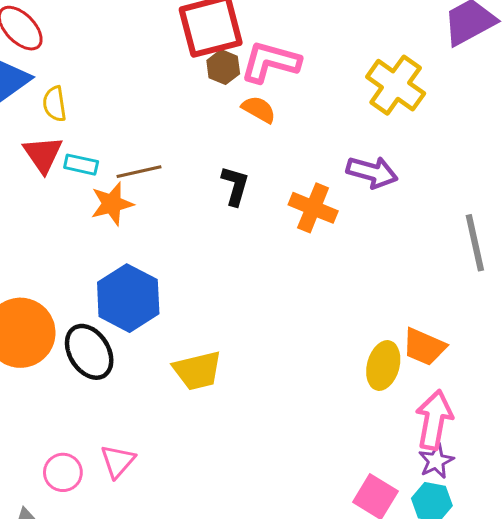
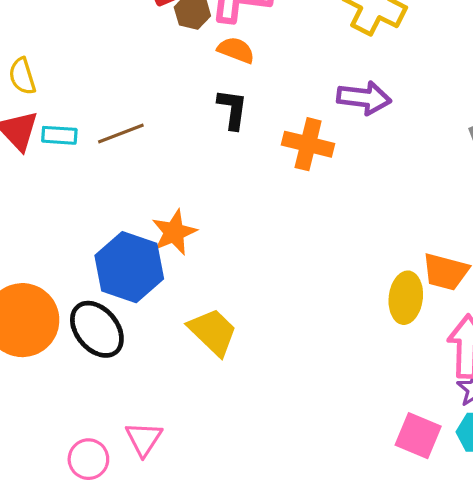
black L-shape: (235, 186) -> (232, 109), moved
orange star: (112, 204) -> (174, 232), moved
yellow trapezoid: (197, 370) -> (213, 332), turned -114

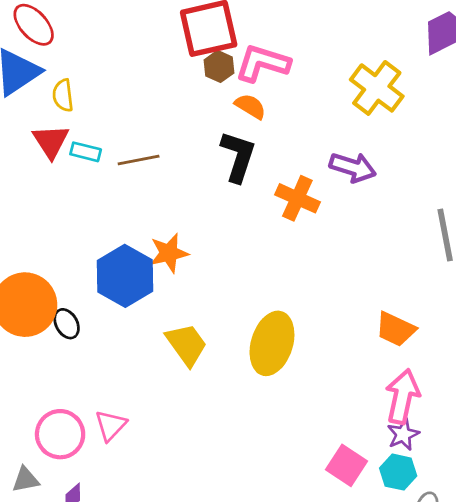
black L-shape: (232, 109) -> (238, 156), size x1.4
yellow ellipse: (406, 298) -> (272, 343), moved, size x1.4
black ellipse: (97, 329) -> (67, 324), moved, size x0.6
pink circle: (88, 459) -> (60, 434), size x1.4

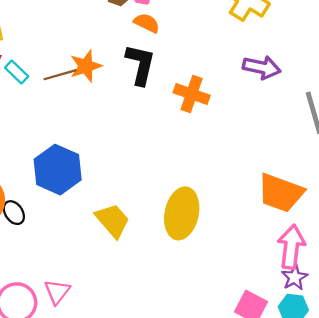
cyan rectangle: (86, 152) -> (17, 72), turned 35
purple arrow: (353, 167) -> (262, 67), moved
orange star: (169, 253) -> (86, 66), moved
orange trapezoid: (396, 329) -> (281, 193), size x1.4

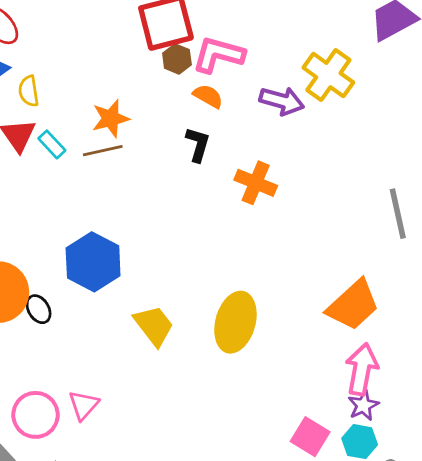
black L-shape: (140, 64) -> (198, 144), size x0.7
orange star: (86, 66) -> (111, 118), moved
purple arrow: (262, 67) -> (282, 101), moved
orange trapezoid: (281, 193) -> (353, 305), turned -66

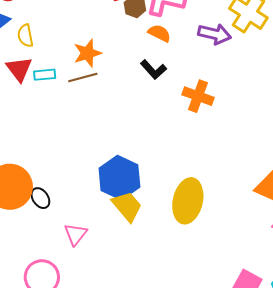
cyan rectangle: (52, 144) -> (45, 75), turned -50
black L-shape: (198, 144) -> (153, 70), turned 124
blue hexagon: (93, 262) -> (119, 178), moved
pink triangle: (84, 405) -> (76, 234), moved

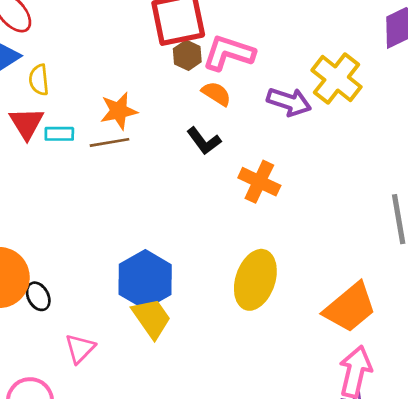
yellow ellipse: (188, 201) -> (255, 280), moved

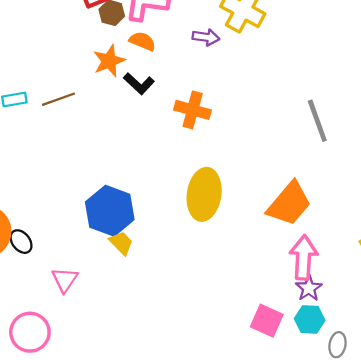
purple arrow: (289, 102) -> (206, 37), size x0.7
orange star: (119, 111) -> (109, 61), moved
yellow trapezoid: (152, 318) -> (121, 243), size x0.7

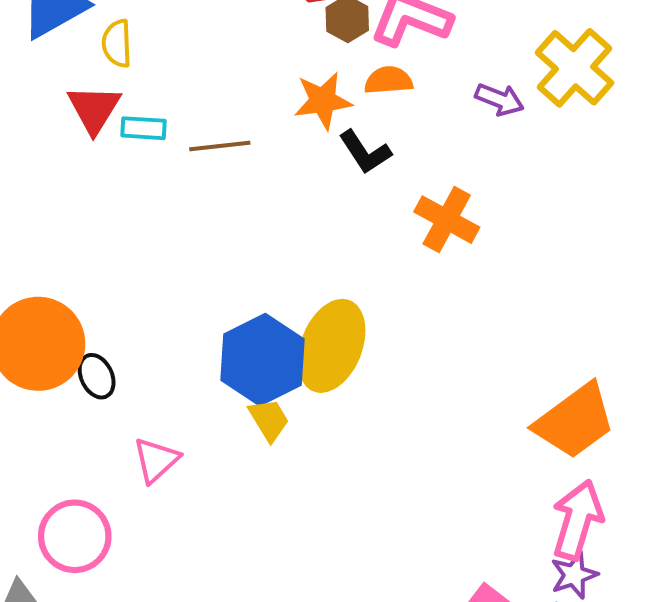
orange semicircle: (142, 41) -> (388, 80), turned -40
yellow ellipse: (204, 194) -> (332, 346), moved

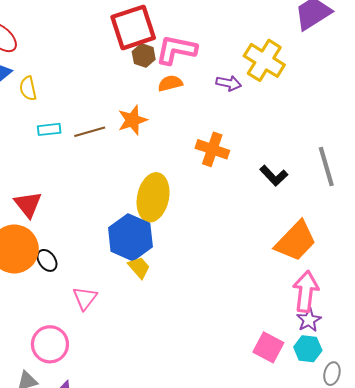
orange star: (323, 101) -> (132, 120), moved
red triangle: (94, 109) -> (28, 204), moved
black L-shape: (365, 152) -> (274, 176), moved
yellow ellipse: (332, 346) -> (153, 197), moved

